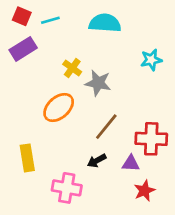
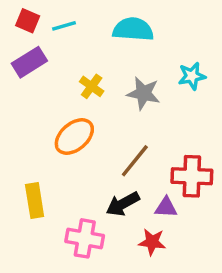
gray star: (98, 83) -> (143, 93), moved
black arrow: (97, 161) -> (123, 204), size x1.4
red star: (144, 191) -> (152, 242), moved, turned 30

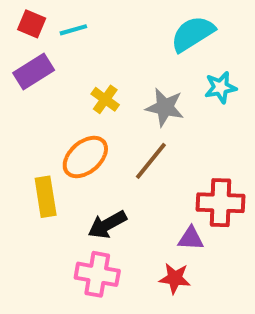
cyan semicircle: (133, 29) -> (193, 34), moved, turned -36
brown line: (135, 161) -> (151, 161), moved
yellow rectangle: (35, 200) -> (46, 197), moved
black arrow: (123, 204) -> (107, 225), moved

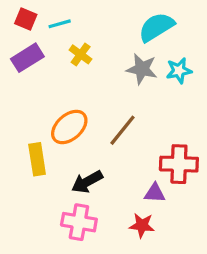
yellow cross: (105, 99) -> (81, 54), moved
gray star: (165, 107) -> (142, 69), moved

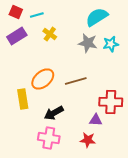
brown line: (122, 130) -> (76, 81), turned 35

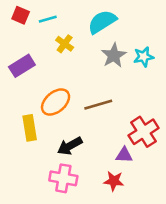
cyan semicircle: (97, 17) -> (102, 22), moved
purple rectangle: (17, 36) -> (22, 66), moved
gray star: (88, 43) -> (114, 55), turned 30
red cross: (111, 102) -> (144, 132), turned -35

